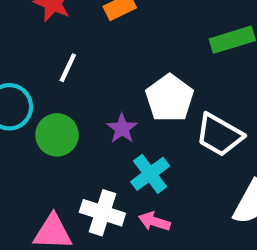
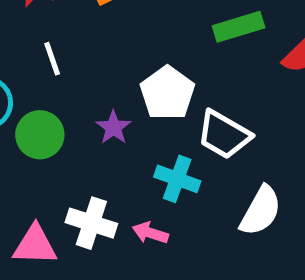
white line: (68, 68) -> (52, 59), turned -44
cyan cross: (150, 174) -> (177, 179), moved, turned -33

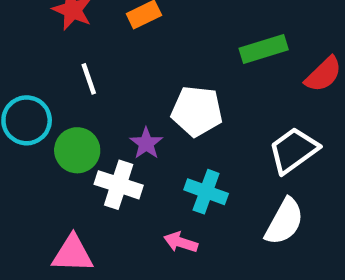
white pentagon: (167, 93) -> (197, 111), turned -30
white trapezoid: (224, 135) -> (293, 150), moved, turned 114
white cross: (91, 223) -> (119, 185), moved

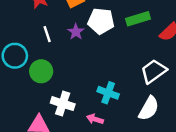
white pentagon: (197, 111) -> (101, 21), moved
purple star: (146, 143) -> (76, 32), moved
white cross: (119, 185) -> (63, 104), moved

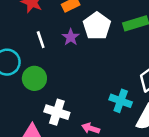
white pentagon: (101, 21) -> (97, 26), turned 30
cyan cross: (108, 93) -> (121, 101), moved

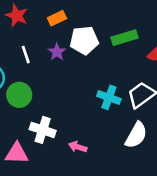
white pentagon: (97, 26) -> (84, 40), turned 30
cyan cross: (121, 101) -> (109, 97), moved

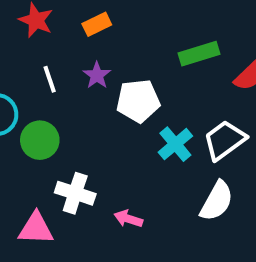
white pentagon: (84, 40) -> (138, 101), moved
cyan cross: (109, 97) -> (175, 144), turned 30

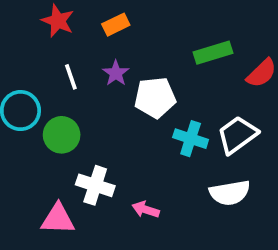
cyan cross: (175, 144) -> (191, 139), turned -32
white semicircle: (217, 201) -> (230, 193), turned 51

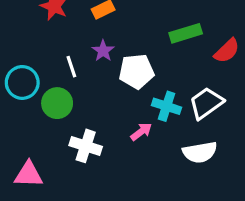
white line: (71, 77) -> (71, 67), moved
pink arrow: (146, 210) -> (141, 132), moved, turned 125
pink triangle: (58, 219) -> (29, 174), moved

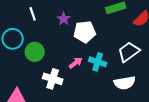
white line: (71, 67) -> (33, 14), moved
cyan cross: (167, 106) -> (98, 62), moved
pink arrow: (141, 132) -> (76, 63), moved

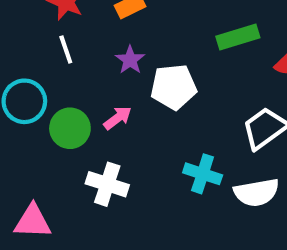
cyan cross: (98, 62) -> (203, 174), moved
pink arrow: (76, 63) -> (118, 118), moved

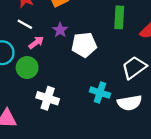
green rectangle: (238, 37) -> (119, 17), turned -70
white line: (66, 49) -> (25, 24), turned -42
pink arrow: (118, 118) -> (36, 42), moved

